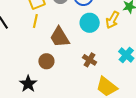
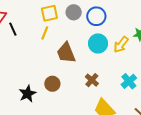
brown circle: (46, 61) -> (52, 84), moved

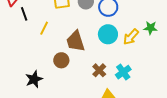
yellow line: (45, 33) -> (44, 28), moved
cyan cross: (129, 81) -> (123, 72), moved
brown circle: (52, 84) -> (61, 60), moved

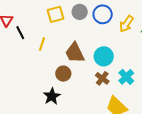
cyan circle: (108, 34) -> (104, 56), moved
yellow arrow: (131, 37) -> (126, 24), moved
black star: (34, 79) -> (52, 96), moved

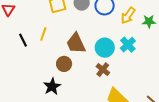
black line: (20, 33) -> (23, 40), moved
cyan cross: (126, 77) -> (128, 45), moved

